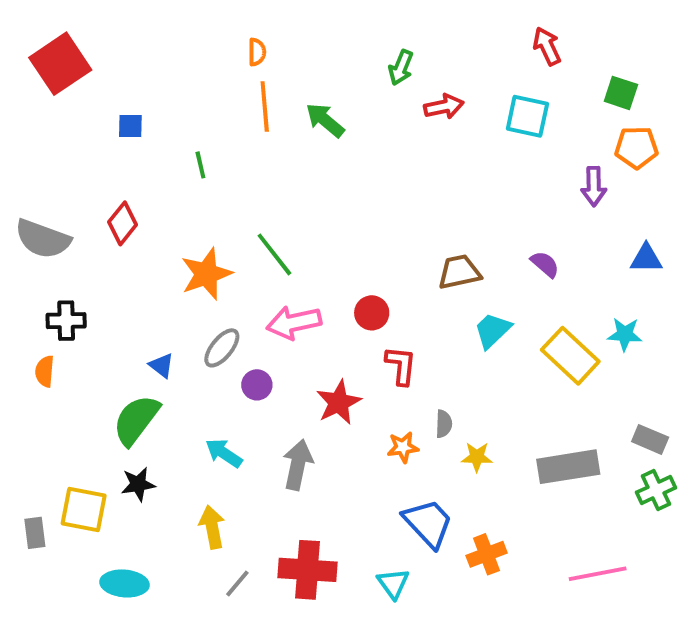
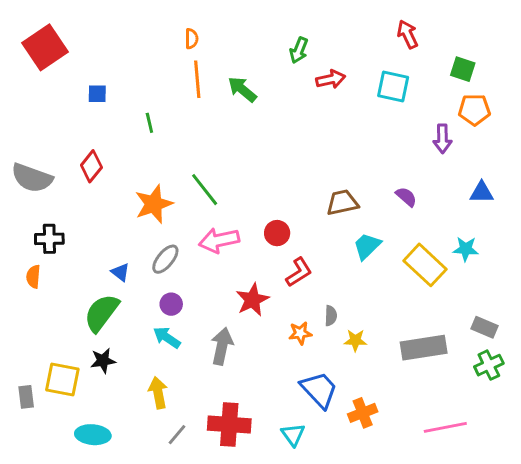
red L-shape: (401, 365) -> (299, 272), turned 52
purple circle: (257, 385) -> (171, 304), moved

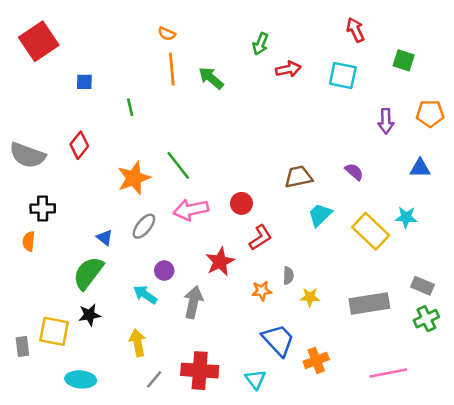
orange semicircle: (191, 39) -> (167, 34), turned 114
orange pentagon: (474, 110) -> (430, 113), moved
purple circle: (171, 304) -> (164, 271), moved

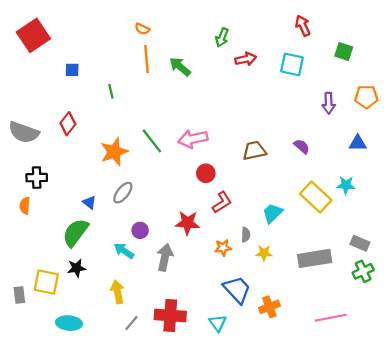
pink arrow: (191, 210) -> (193, 139), moved
cyan trapezoid: (320, 215) -> (273, 213), moved
red star: (220, 262) -> (187, 223), turned 30

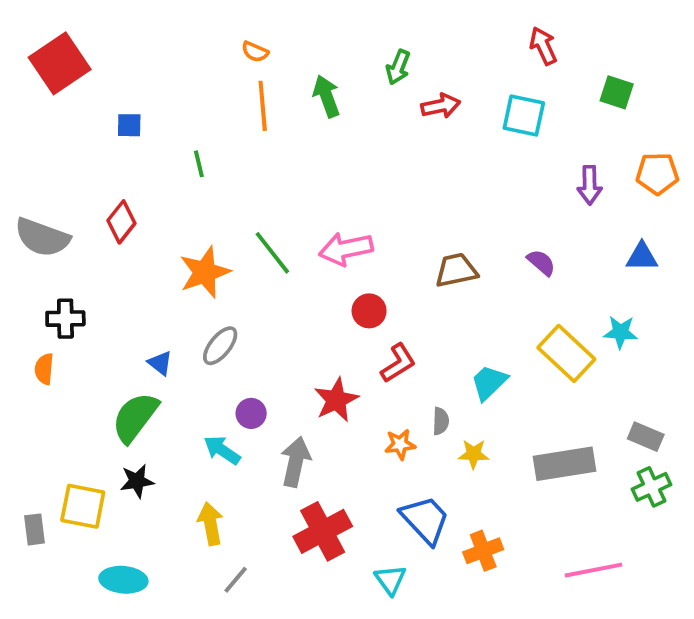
green arrow: (180, 67) -> (327, 96), moved, turned 30
red star: (187, 223) -> (336, 400), turned -30
red cross: (170, 315) -> (323, 531), moved, turned -32

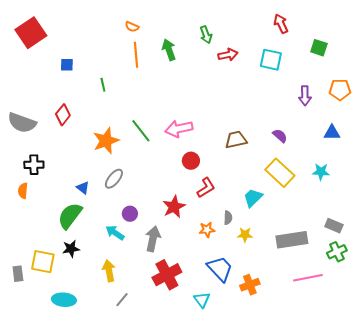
green arrow: (398, 67) -> (206, 35), turned -42
yellow rectangle: (566, 353) -> (280, 173), moved
pink line: (593, 570) -> (308, 278), moved

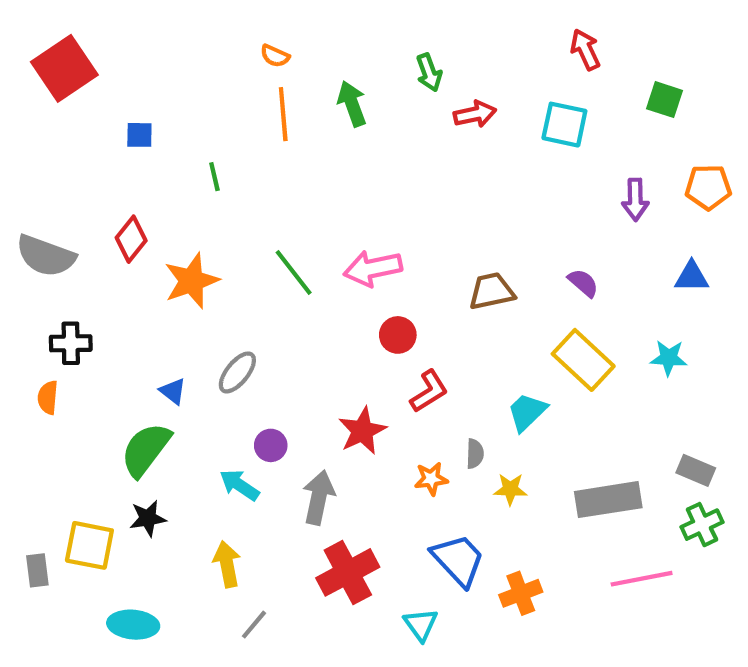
orange star: (106, 141) -> (192, 281), moved

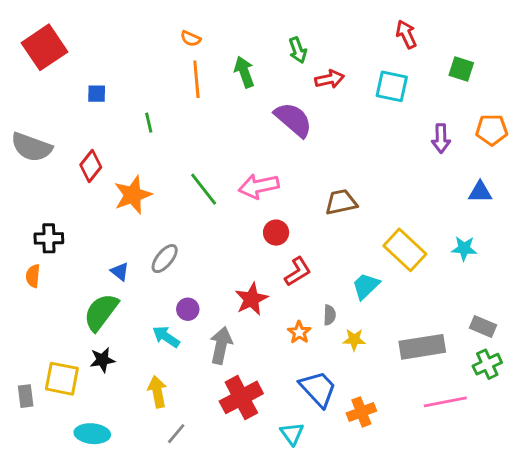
gray semicircle: (46, 256) -> (31, 147), moved
purple semicircle: (583, 283) -> (293, 120), moved, size x1.8
orange star: (431, 479) -> (299, 332), turned -30

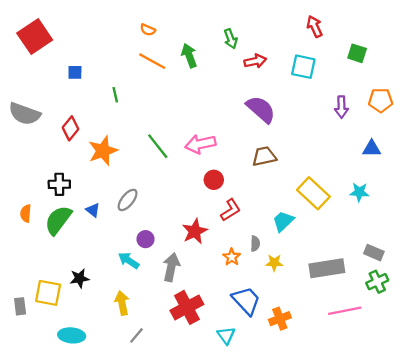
orange line: (196, 79) -> (152, 61), turned -56
purple semicircle: (293, 120) -> (261, 109), moved
black cross: (49, 238) -> (59, 184), moved
green semicircle: (101, 312) -> (58, 220), moved

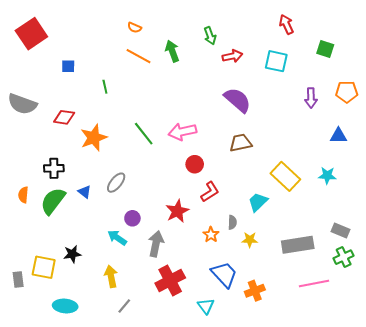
red diamond: (70, 128) -> (64, 117), turned 60

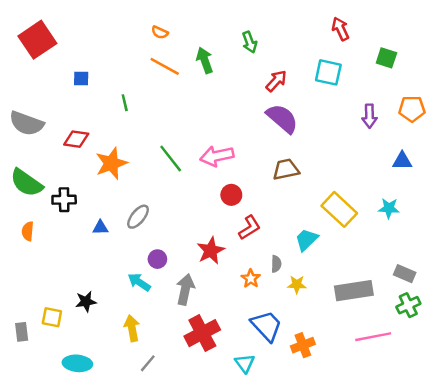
red arrow: (232, 56) -> (276, 81), moved, turned -36
blue triangle: (84, 192) -> (100, 228), turned -40
green semicircle: (53, 201) -> (26, 183), moved, turned -92
yellow square: (44, 267) -> (52, 317), size x0.7

